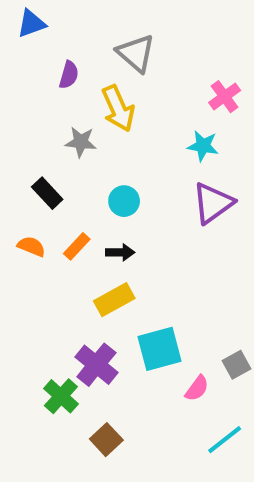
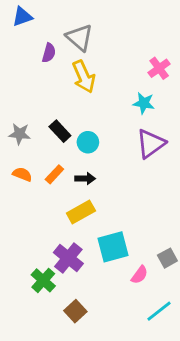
gray triangle: (136, 53) -> (80, 38), moved
gray star: (81, 142) -> (20, 134), moved
black rectangle: (47, 193) -> (60, 131), moved

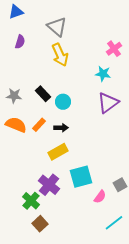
purple semicircle: (49, 53) -> (20, 42), moved
orange semicircle: (22, 174) -> (16, 125), size x1.5
brown square: (75, 311) -> (40, 224), moved

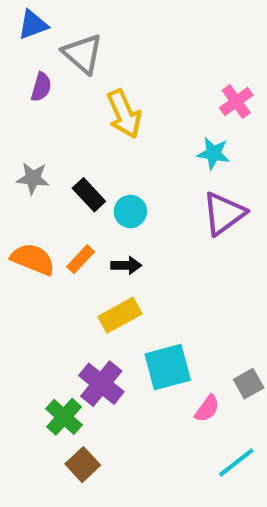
gray triangle: (57, 27) -> (83, 54), moved
gray star: (14, 96) -> (33, 178), moved

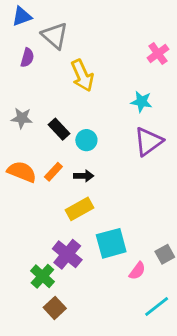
pink cross: (236, 102) -> (158, 54), moved

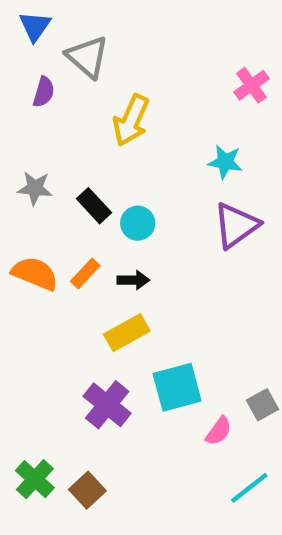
blue triangle: (22, 16) -> (35, 26), turned -35
yellow arrow: (82, 76) -> (131, 120), turned 48
green cross: (42, 276) -> (35, 479), moved

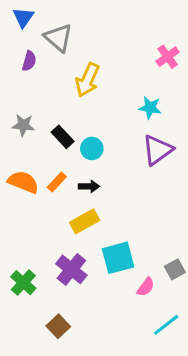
green cross: (35, 479) -> (23, 283), moved

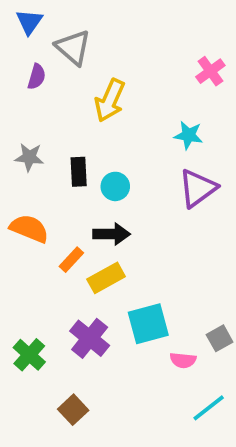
black rectangle: (63, 137) -> (79, 172), turned 40
orange rectangle: (57, 182) -> (71, 260), moved
black arrow: (89, 186) -> (112, 234), size x1.4
pink semicircle: (146, 287) -> (183, 360), turned 60

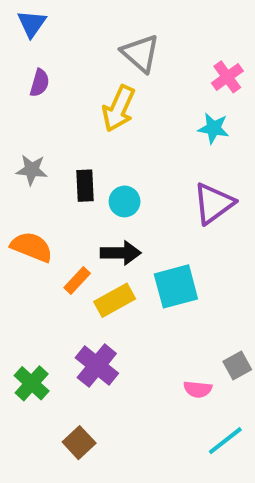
gray triangle: (73, 47) -> (140, 53), moved
cyan star: (188, 135) -> (213, 128), moved
cyan square: (148, 324) -> (176, 286), moved

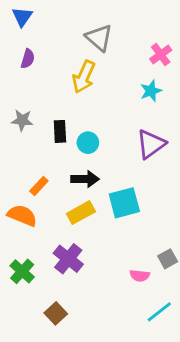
cyan star: (213, 128) -> (151, 91), turned -30
orange semicircle: (32, 247) -> (22, 215), moved
orange rectangle: (77, 281) -> (39, 186), moved

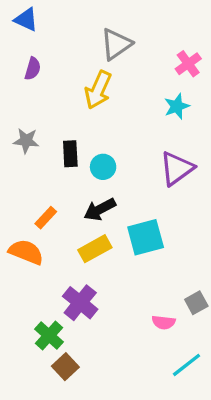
blue triangle: (22, 17) -> (26, 20), turned -40
gray triangle: (99, 38) -> (116, 44), turned 44
black arrow: (85, 179) -> (100, 209), turned 152
green cross: (22, 271) -> (49, 335), moved

